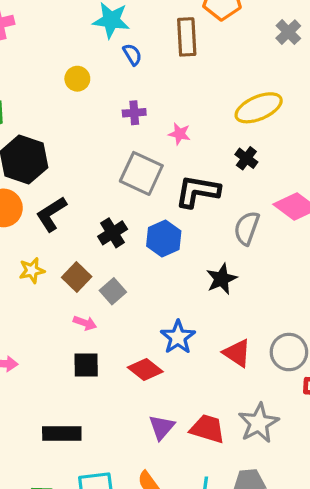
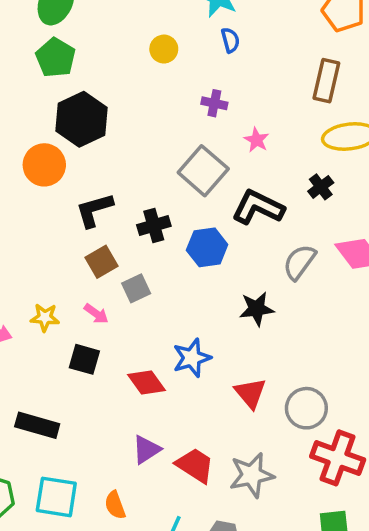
brown rectangle: (187, 37) -> (326, 81), moved
black L-shape: (51, 214) -> (94, 210), moved
yellow star: (32, 270) -> (45, 317), moved

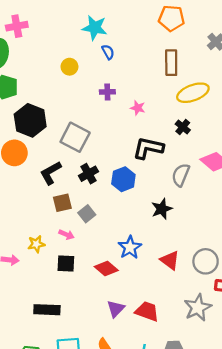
gray square: (203, 171) -> (75, 137), moved
brown square: (102, 262) -> (62, 203), turned 30
gray star: (252, 475) -> (198, 308), moved

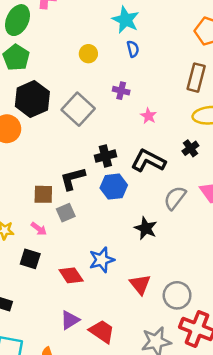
gray square: (75, 137) -> (78, 109), moved
black L-shape: (51, 173) -> (73, 179), moved
black cross: (88, 174) -> (105, 156), moved
black star: (162, 209) -> (146, 228), turned 30

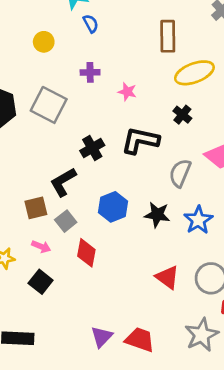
blue hexagon: (114, 187) -> (113, 207), moved
black square: (30, 259) -> (41, 282), turned 36
blue star: (102, 260) -> (198, 220), moved
red diamond: (71, 275) -> (86, 253), moved, turned 60

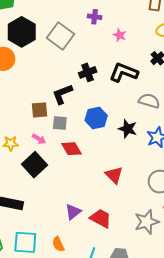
gray semicircle: (180, 173) -> (149, 101), turned 75
gray square: (66, 221) -> (60, 123), turned 35
red diamond: (86, 253) -> (71, 149), turned -50
red triangle: (167, 277) -> (114, 175), moved
black square: (41, 282) -> (35, 165), size x1.4

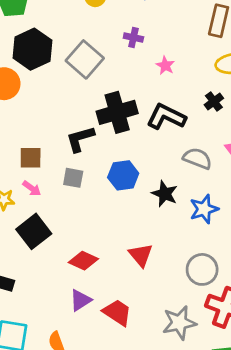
black cross: (88, 72) -> (117, 112), size x1.6
brown square: (39, 110) -> (31, 158), moved
pink arrow: (39, 139) -> (32, 188), moved
red diamond: (71, 149) -> (83, 261), moved, turned -40

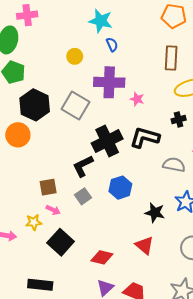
purple cross: (133, 37) -> (109, 82), size x2.0
black cross: (214, 101) -> (179, 120), turned 32
gray square: (73, 178) -> (83, 196), turned -35
black star: (165, 194) -> (155, 213), moved

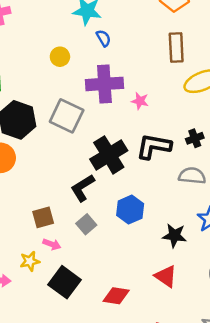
black cross: (179, 120) -> (195, 138), moved

